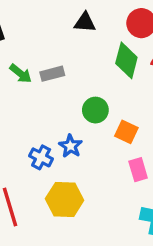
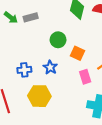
blue star: (70, 146) -> (50, 67), moved
blue cross: (41, 157) -> (24, 70), turned -32

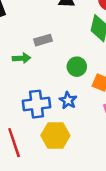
green arrow: (11, 18) -> (22, 58), moved, turned -40
blue cross: (24, 70) -> (36, 104), size x1.5

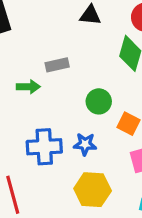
blue star: (68, 100) -> (85, 144), turned -30
yellow hexagon: (55, 136) -> (93, 190), moved

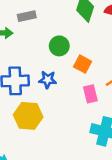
yellow hexagon: (93, 190) -> (28, 116), moved

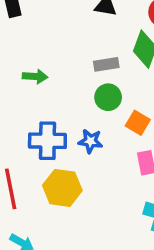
gray rectangle: (27, 16) -> (106, 64), moved

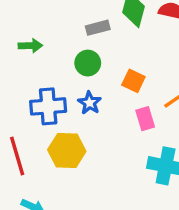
green circle: (108, 97) -> (88, 63), moved
blue star: (90, 141) -> (90, 103), turned 30

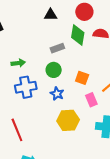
blue cross: (48, 106) -> (26, 87), moved
yellow hexagon: (67, 150) -> (68, 120), moved

